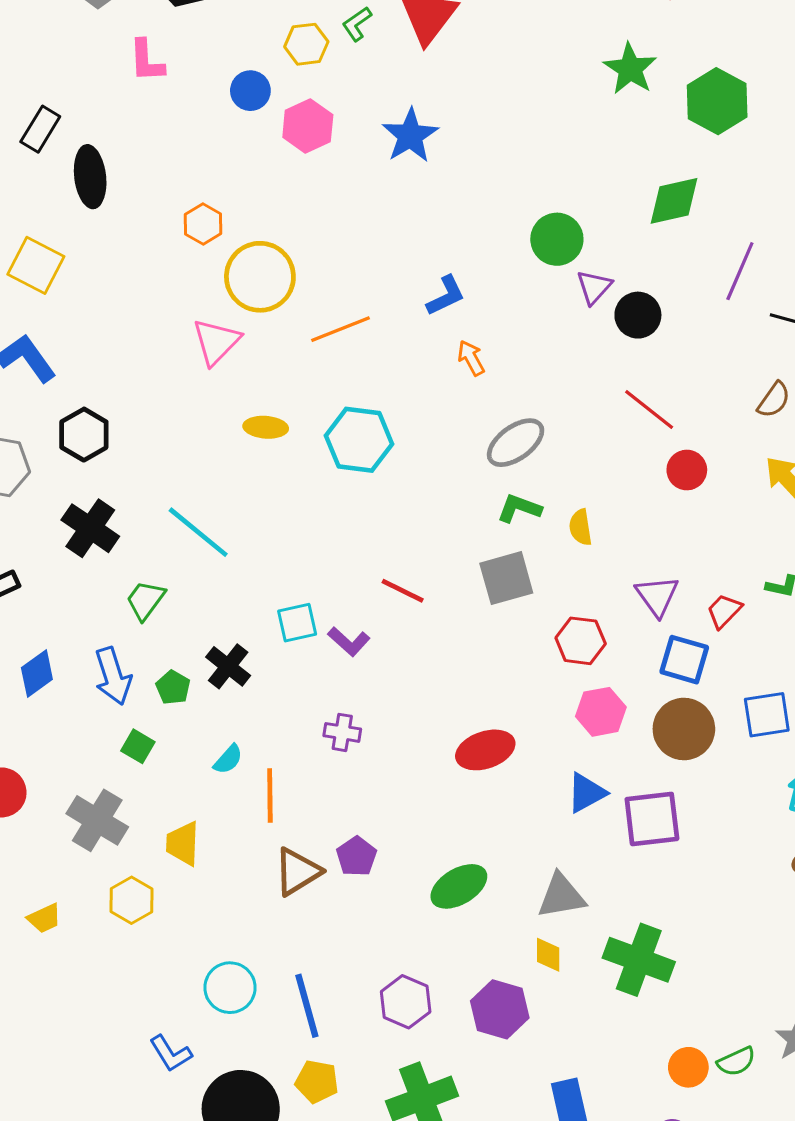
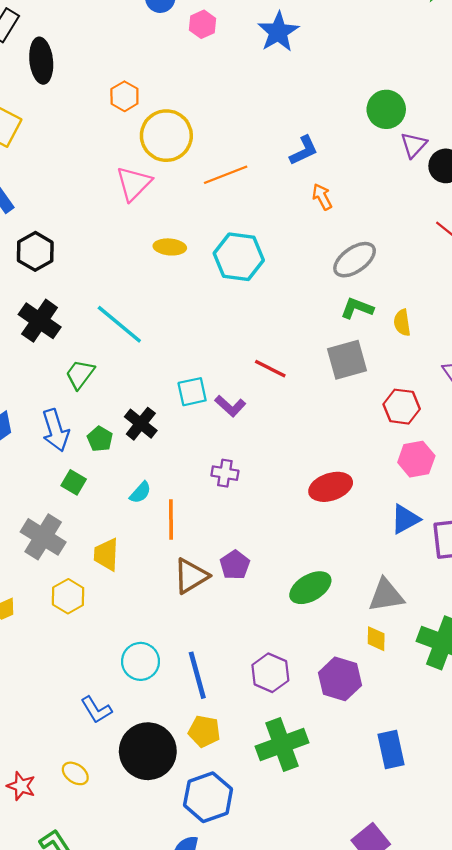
pink hexagon: (308, 126) -> (203, 24), size x0.7

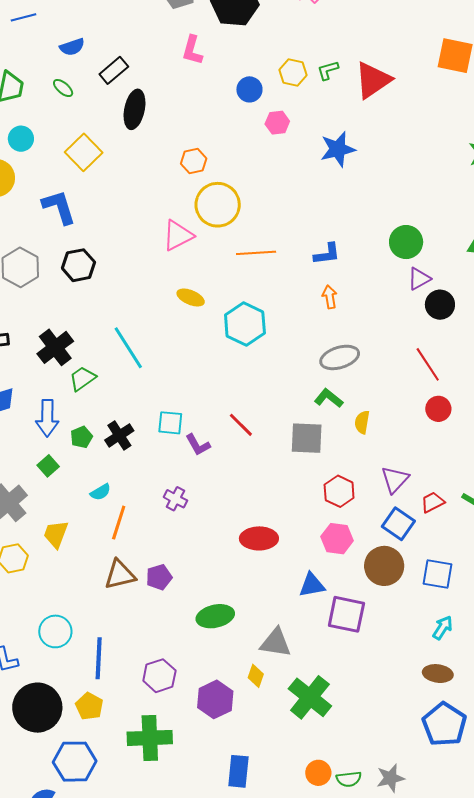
black cross: (40, 321) -> (55, 347), moved

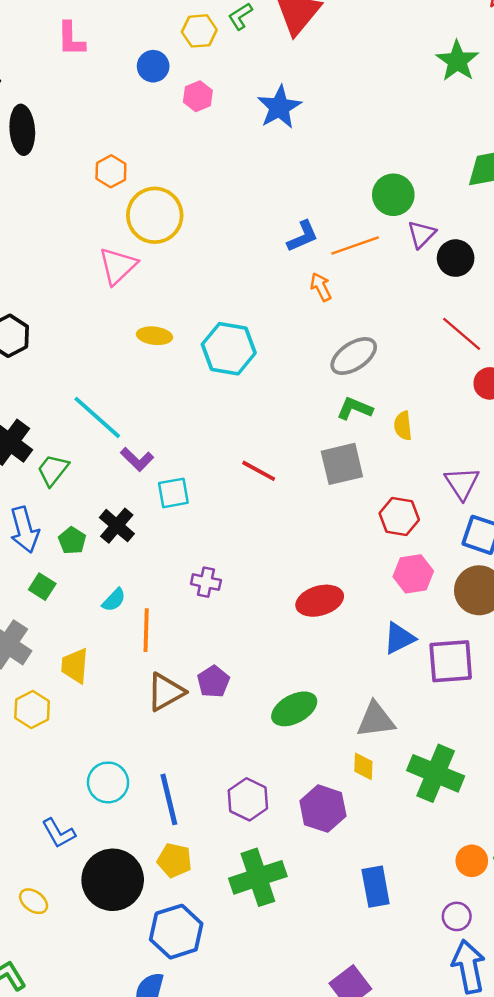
orange line: (256, 253) -> (355, 245), moved
purple L-shape: (198, 445) -> (137, 459), moved

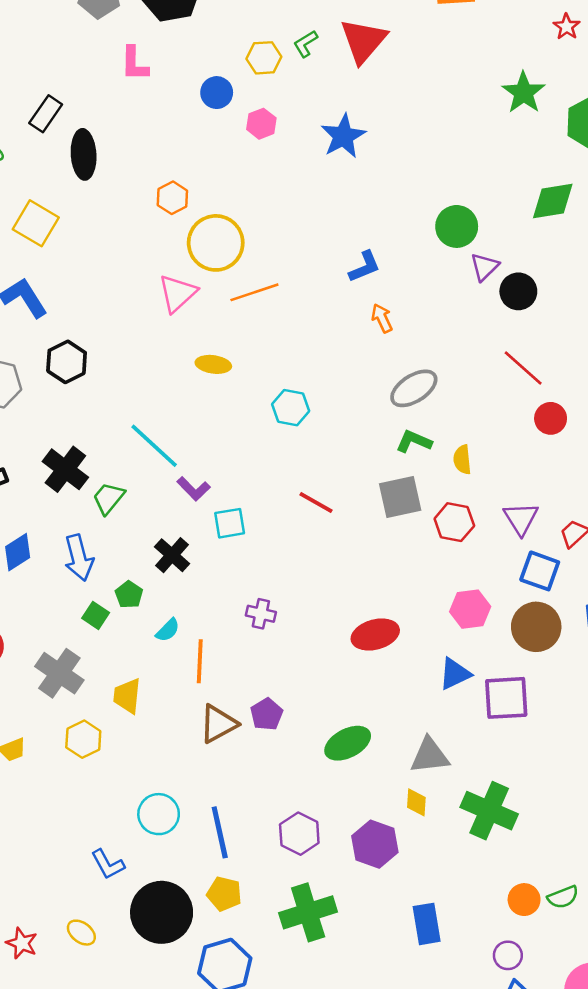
orange line: (355, 245) -> (254, 292), moved
cyan hexagon: (229, 349) -> (291, 408), moved, size x0.7
red hexagon: (399, 516) -> (454, 522), moved
green pentagon: (72, 541) -> (129, 595), moved

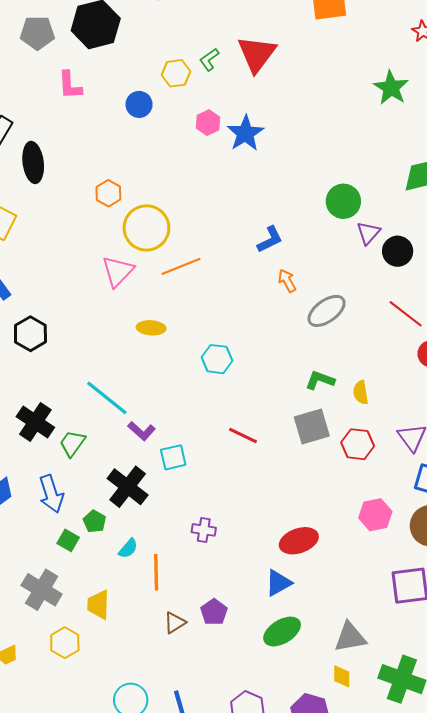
pink hexagon: (261, 124) -> (208, 123), moved
gray ellipse: (414, 388) -> (327, 311), moved
black cross: (172, 555) -> (128, 487), size x1.4
blue triangle: (455, 674) -> (278, 583), moved
brown triangle: (218, 724) -> (175, 623), size x0.7

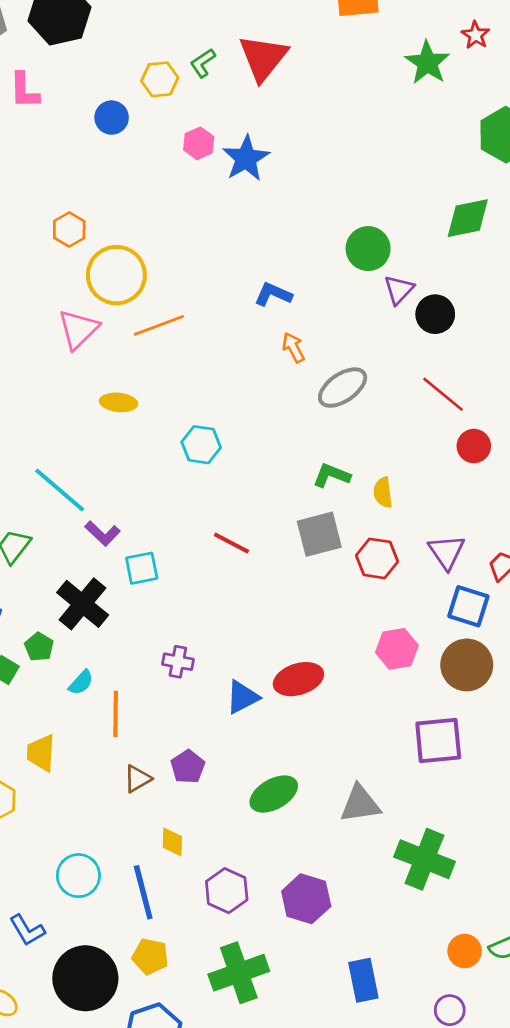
green star: (391, 88) -> (427, 63), moved
blue L-shape: (270, 239) -> (273, 294), turned -132
blue triangle: (278, 583) -> (242, 697), moved
yellow diamond: (342, 676) -> (172, 842), moved

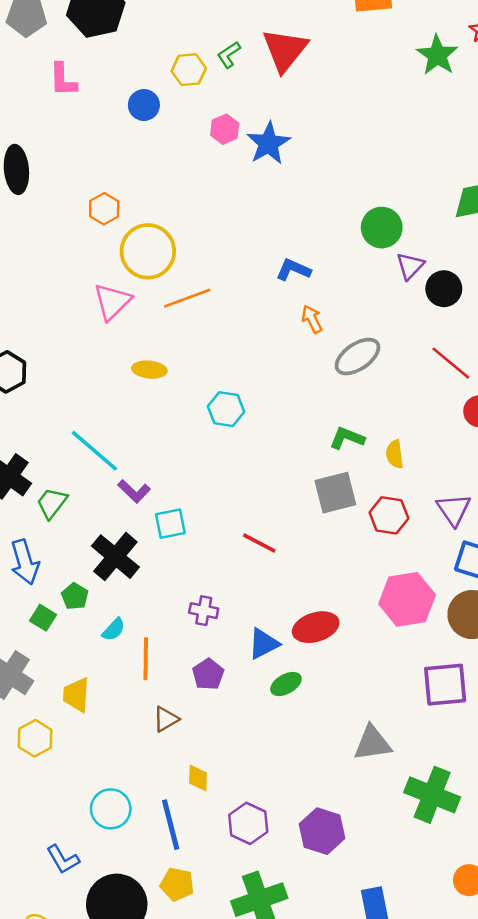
red line: (231, 543) -> (259, 543), moved
pink hexagon: (397, 649) -> (407, 599), size x1.4
purple pentagon: (188, 767) -> (208, 674), moved
green ellipse: (274, 794) -> (286, 684), moved, size x0.7

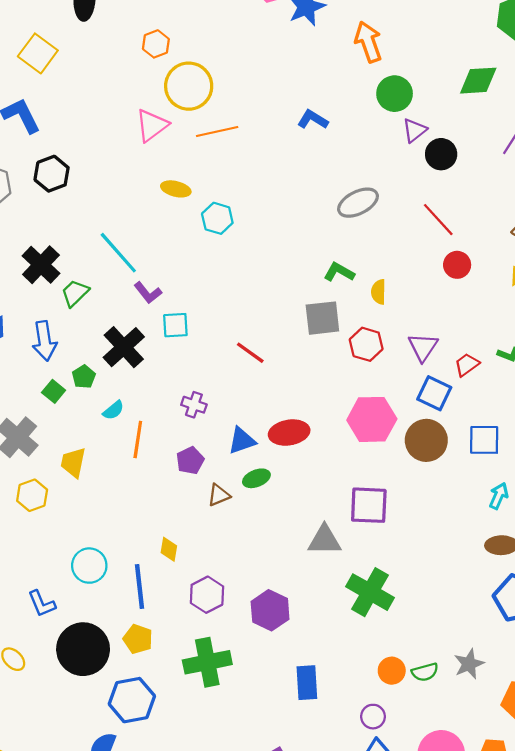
orange arrow: (312, 319) -> (368, 42), moved, size x1.6
cyan hexagon: (226, 409) -> (217, 218), moved
purple square: (445, 685) -> (369, 505), moved
brown triangle: (166, 719) -> (219, 495), moved

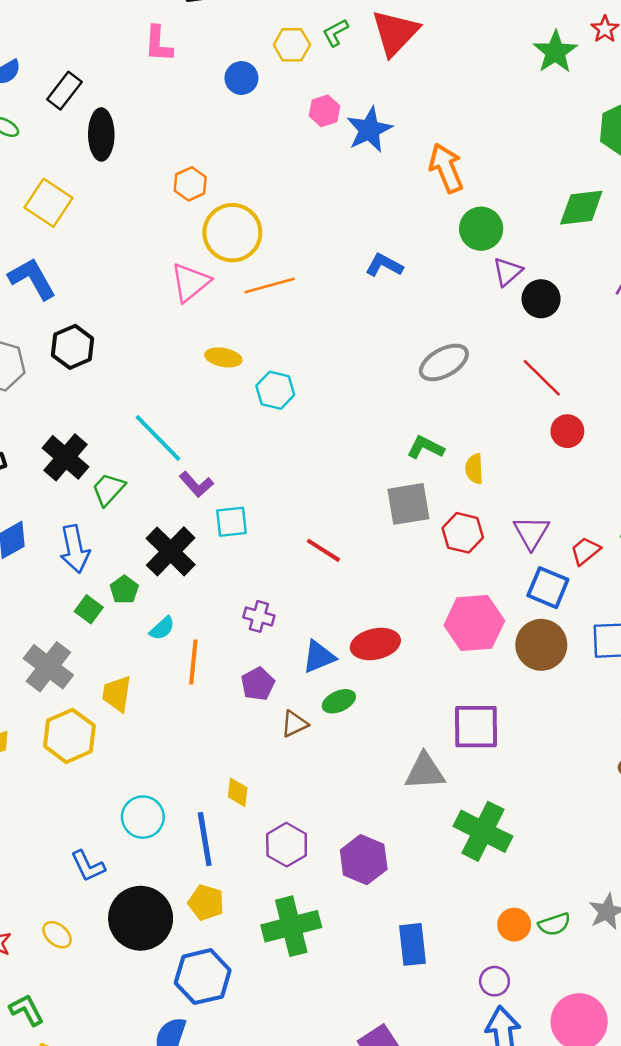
yellow hexagon: (32, 495) -> (69, 736), size x1.4

